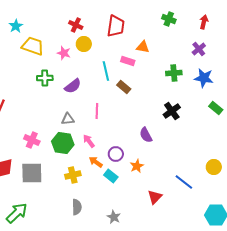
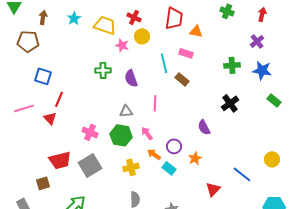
yellow trapezoid: (33, 46) -> (105, 25), moved
orange triangle: (143, 47) -> (196, 31), moved
purple semicircle: (73, 86) -> (131, 78), turned 108
gray square: (32, 173) -> (90, 165), turned -30

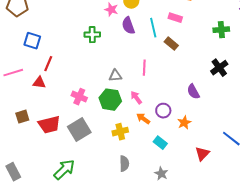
purple semicircle: (131, 78) -> (128, 26), moved
red triangle: (50, 118) -> (39, 83), turned -40
cyan rectangle: (169, 168) -> (160, 143), moved
brown square: (43, 183) -> (22, 117), moved

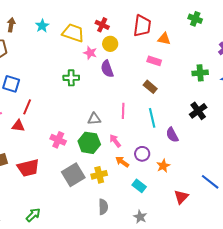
cyan line: (153, 28) -> (152, 118), moved
gray square: (79, 130) -> (73, 175), moved
green arrow: (64, 170) -> (33, 215), moved, size x0.7

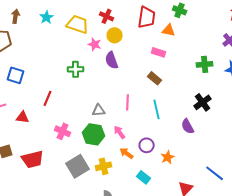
green cross: (195, 19) -> (180, 10), moved
red line: (27, 107) -> (48, 98), moved
purple semicircle: (172, 135) -> (188, 126), moved

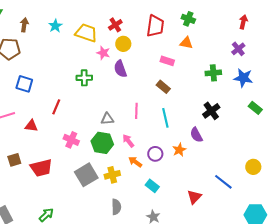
red cross: (107, 16) -> (115, 25), turned 32
orange triangle: (169, 30) -> (186, 43), moved
orange star: (168, 157) -> (179, 150), moved

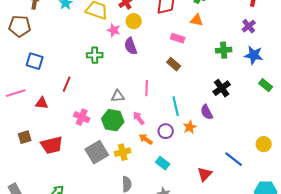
cyan line: (165, 118) -> (176, 106), moved

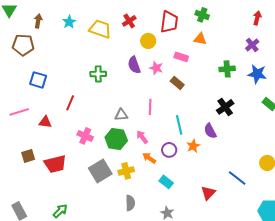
yellow circle: (134, 21) -> (148, 41), moved
pink star: (114, 30) -> (156, 68), moved

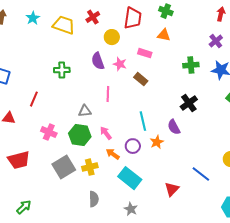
pink line: (150, 107) -> (108, 94), moved
cyan rectangle: (166, 182) -> (130, 178), size x1.6

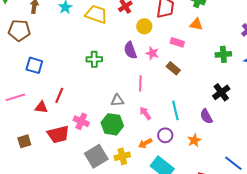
red line: (34, 99) -> (59, 95), moved
pink arrow: (106, 133) -> (145, 113), moved
orange star: (157, 142) -> (194, 140), moved
orange arrow: (113, 154) -> (145, 143), turned -64
red trapezoid: (19, 160) -> (58, 134), moved

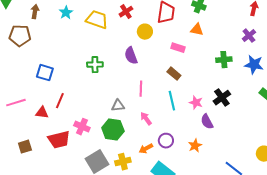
pink star: (152, 53) -> (196, 103), moved
blue square: (34, 65) -> (45, 73), moved
cyan line: (175, 110) -> (172, 101), moved

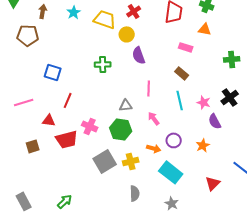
yellow circle: (145, 32) -> (127, 34), moved
red triangle: (42, 113) -> (49, 120), moved
orange arrow: (146, 149) -> (154, 148), turned -136

